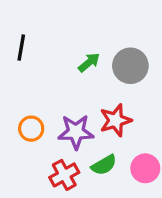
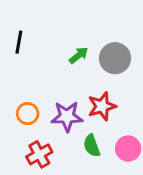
green semicircle: (104, 165) -> (92, 146), turned 100
red cross: (64, 175) -> (39, 154), moved

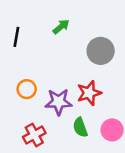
green arrow: (79, 55) -> (61, 27), moved
orange circle: (28, 114) -> (27, 89), moved

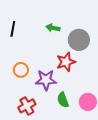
green arrow: (61, 27) -> (53, 28), moved, turned -128
red star: (89, 93) -> (66, 62), moved

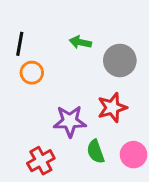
red star: (66, 62) -> (112, 108), moved
orange circle: (21, 70) -> (32, 73), moved

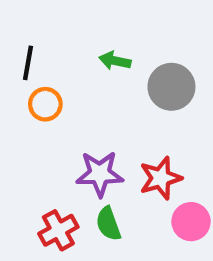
red star: (112, 108) -> (161, 178), moved
green semicircle: (96, 152) -> (108, 224), moved

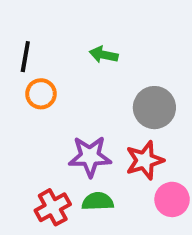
gray circle: (171, 87) -> (154, 108), moved
green semicircle: (108, 224) -> (98, 201), turned 108

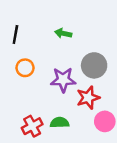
orange circle: (41, 94) -> (25, 68), moved
purple star: (90, 156) -> (63, 80), moved

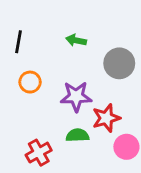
gray circle: (94, 65) -> (119, 63), moved
green semicircle: (60, 123) -> (78, 135), moved

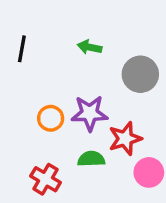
orange circle: (30, 82) -> (51, 118), moved
red cross: (39, 153) -> (46, 179), turned -30

